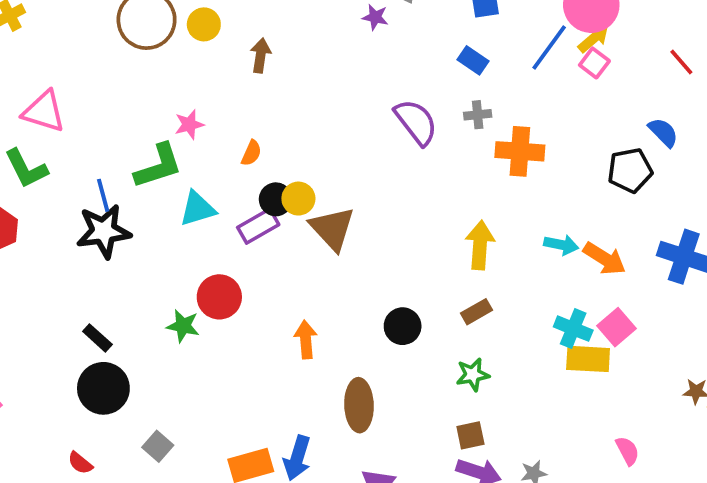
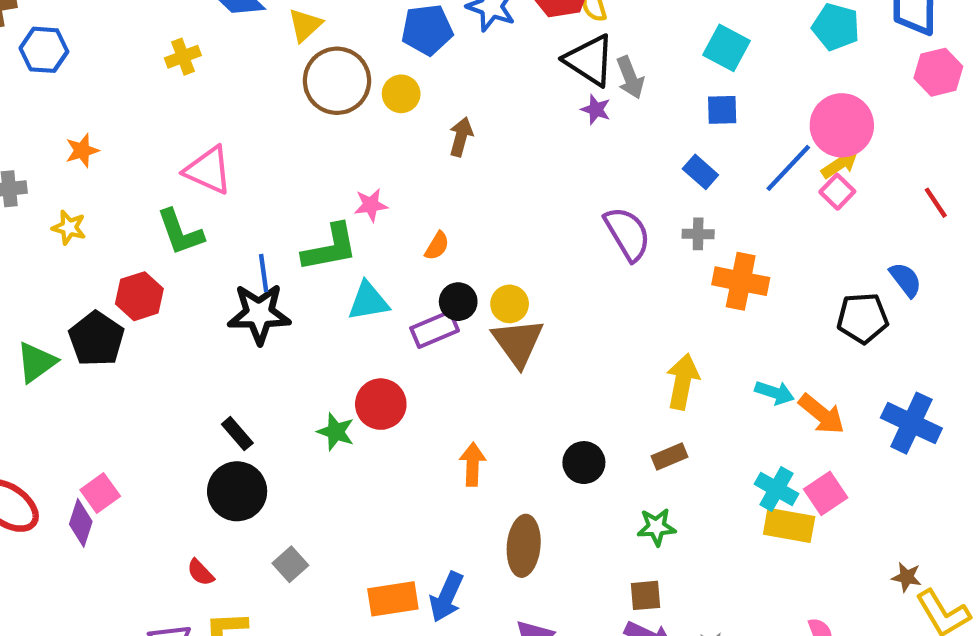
yellow circle: (298, 199) -> (510, 304), moved

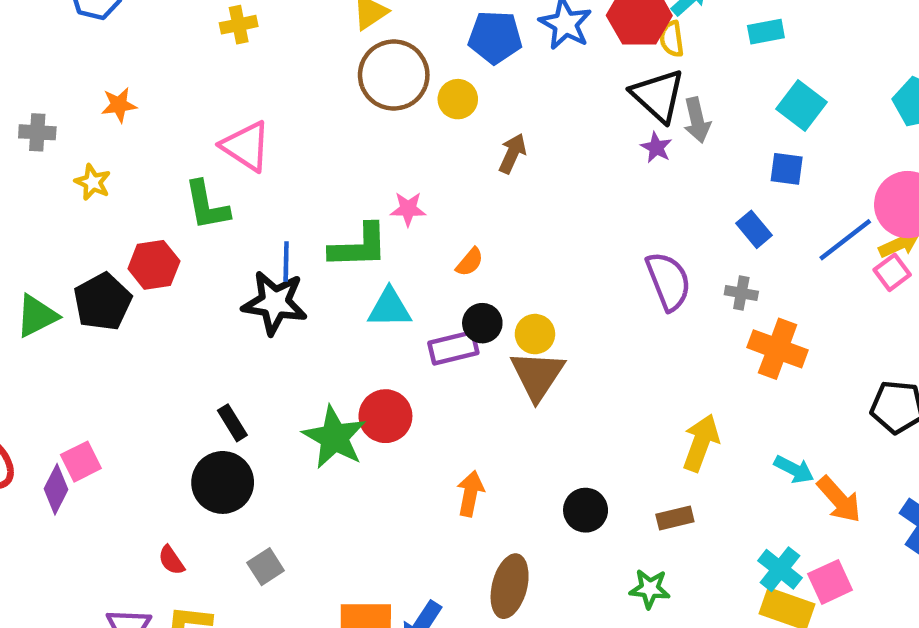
green star: (336, 432) -> (334, 437), size x1.6

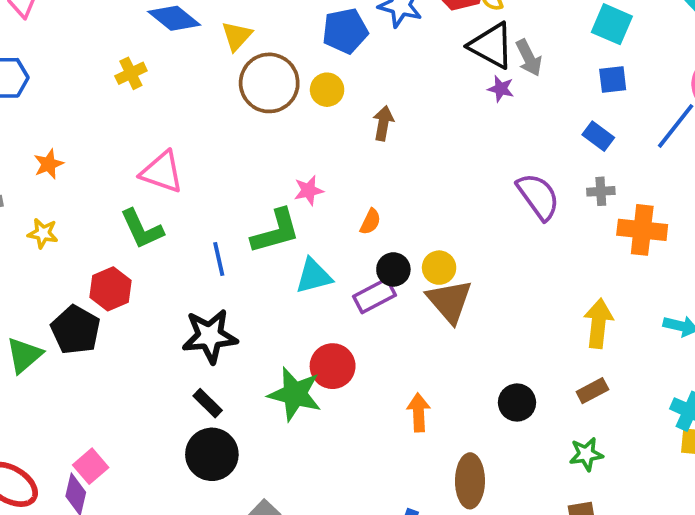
black star: (275, 303) -> (210, 336), moved

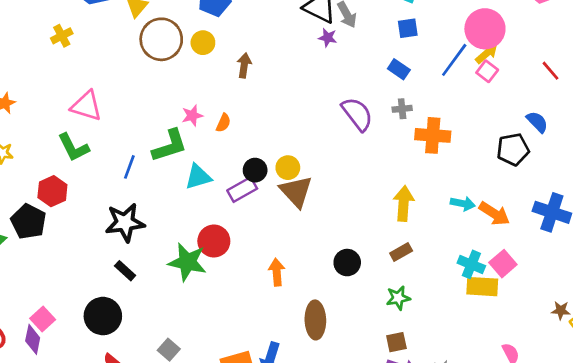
orange semicircle: (370, 222) -> (223, 123), moved
blue line: (219, 259) -> (129, 167), turned 35
black circle: (212, 454) -> (103, 316), moved

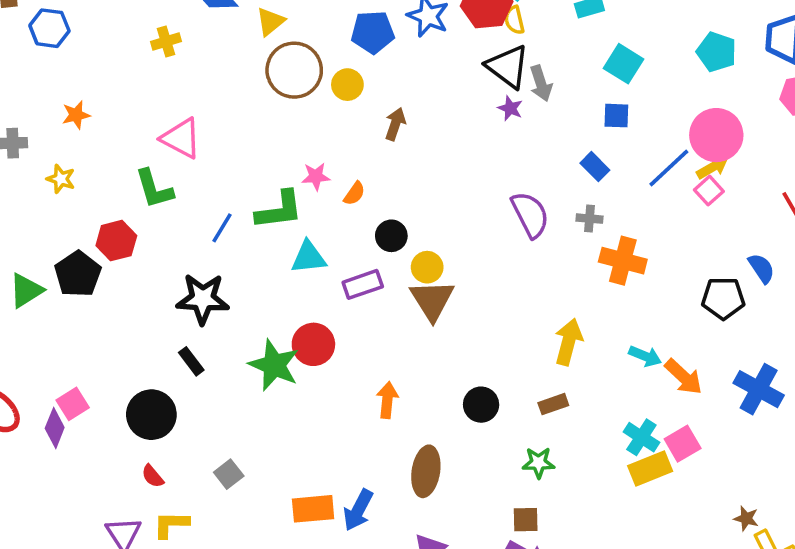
black circle: (255, 170) -> (391, 236), moved
yellow rectangle: (482, 287) -> (650, 469), turned -36

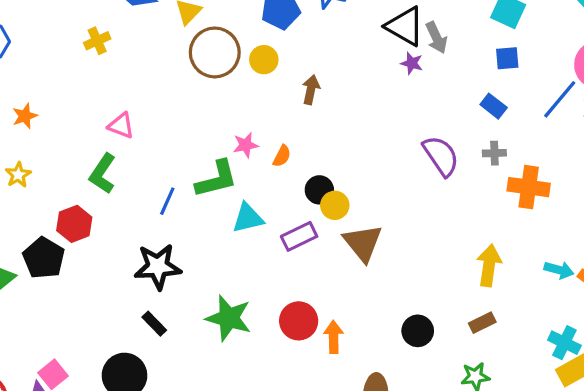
pink triangle: (181, 138) -> (121, 126), size x0.7
yellow star: (61, 179) -> (18, 175), turned 30
green L-shape: (154, 189) -> (103, 174), turned 57
yellow circle: (427, 267) -> (335, 205), moved
red circle: (313, 344) -> (299, 321), moved

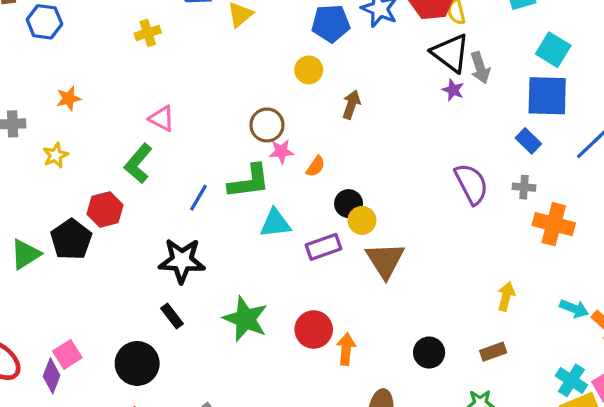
brown circle: (215, 52) -> (267, 125), moved, size x0.7
blue square: (507, 58) -> (547, 96), size x1.8
yellow arrow: (489, 265) -> (506, 296), size x0.7

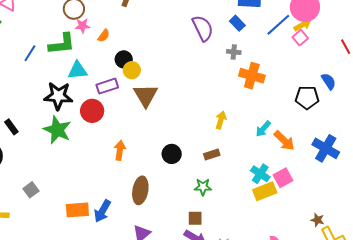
purple semicircle: (471, 184) -> (203, 28), moved
black star: (182, 261) -> (58, 96), moved
cyan arrow: (574, 309) -> (263, 129), turned 108
red circle: (314, 329) -> (92, 111), moved

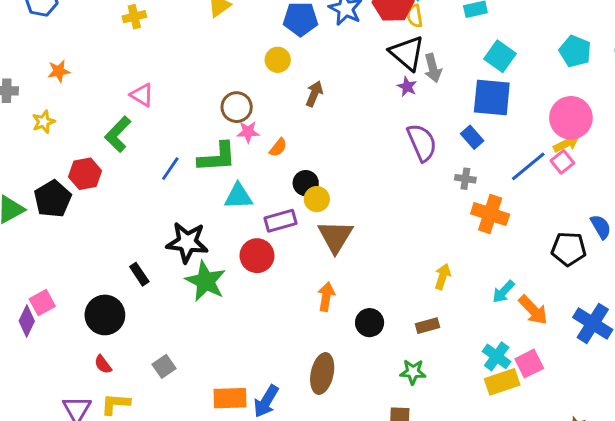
blue line: (278, 25) -> (528, 166), moved
black star: (58, 96) -> (187, 242), moved
orange arrow: (120, 150) -> (326, 297), moved

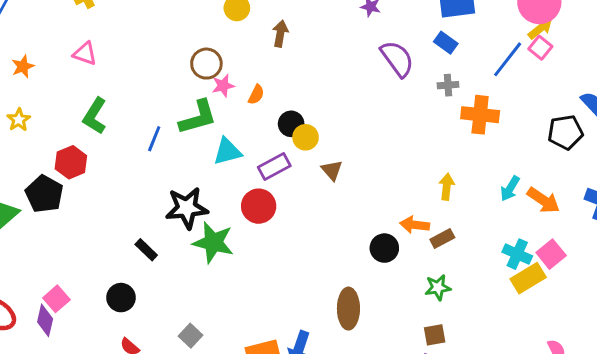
pink triangle: (142, 95) -> (85, 54), moved
brown triangle: (335, 236) -> (332, 170), size x0.6
orange arrow: (326, 297) -> (415, 225), moved, turned -80
black circle: (105, 315) -> (121, 298), size x0.7

